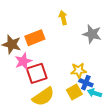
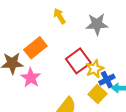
red square: (37, 73) -> (78, 61), moved
blue cross: (86, 83) -> (107, 80), turned -32

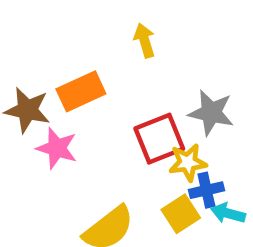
gray star: (97, 24) -> (211, 113), moved
pink star: (31, 78) -> (57, 148), turned -30

